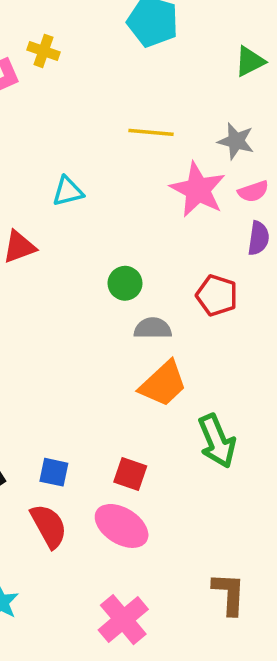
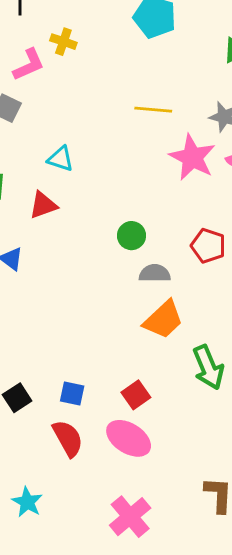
cyan triangle: (68, 191) -> (61, 159), moved, turned 32
red square: (130, 474) -> (136, 395), turned 36

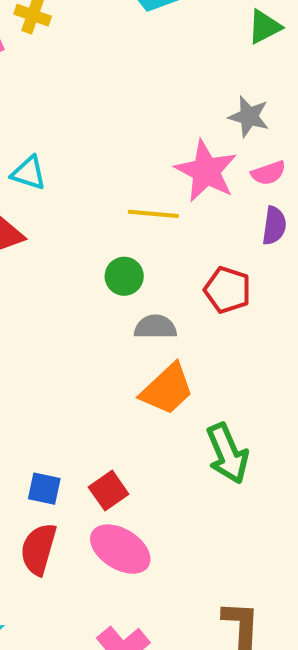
yellow line: (153, 110) -> (153, 214), moved
red square: (136, 395) -> (109, 491), moved
red semicircle: (68, 438) -> (38, 549), turned -135

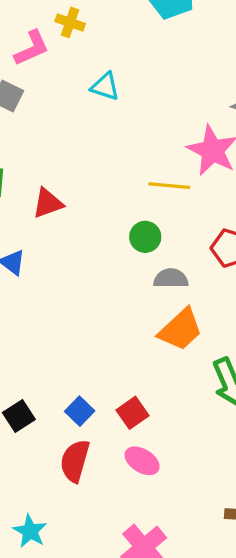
cyan triangle: (29, 173) -> (105, 86), moved
blue square: (44, 489) -> (80, 411), turned 32
pink ellipse: (120, 549) -> (142, 461), size x0.7

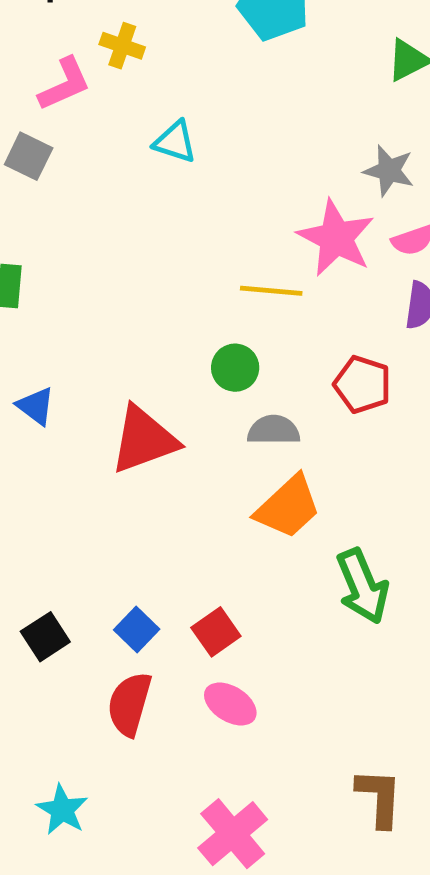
red triangle: (48, 203) -> (144, 440), moved, size x1.5

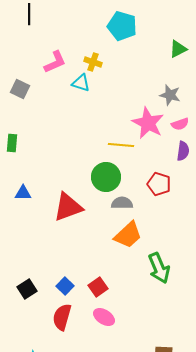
yellow cross: (122, 46) -> (93, 62), moved
pink L-shape: (65, 84) -> (55, 62), moved
green circle: (235, 368) -> (106, 177), size x1.5
blue triangle: (36, 406) -> (23, 193), turned -36

